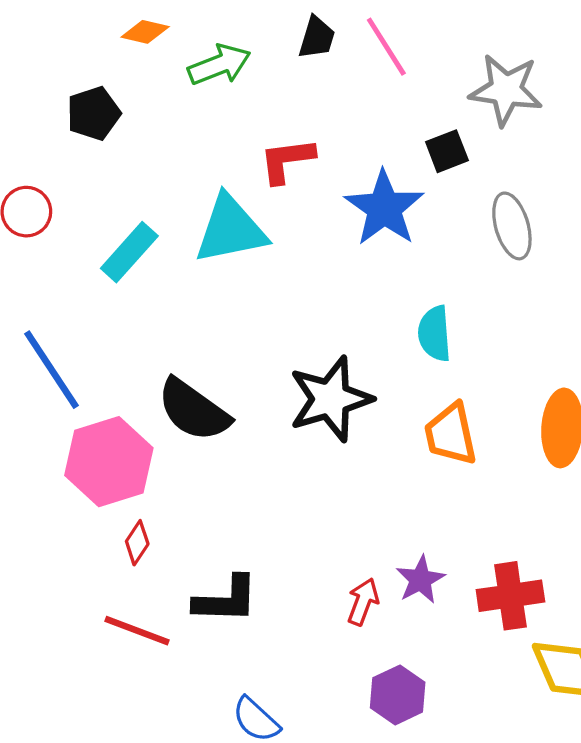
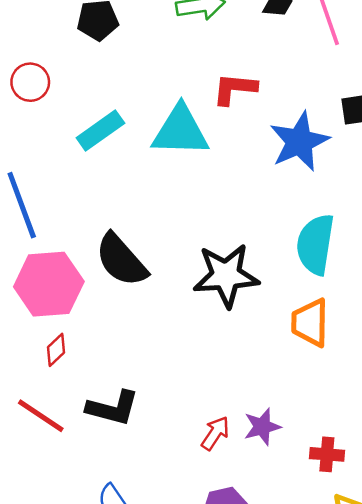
cyan semicircle: (434, 334) -> (315, 244), size x1.4
red cross: (510, 596) -> (327, 454), size x0.7

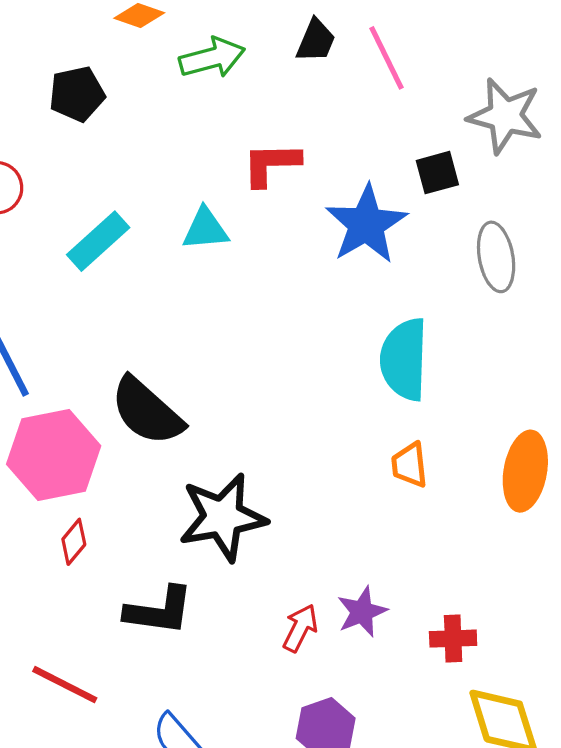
cyan triangle: (180, 131) -> (205, 229), size x0.6
black star: (226, 275) -> (223, 517), moved
orange trapezoid: (310, 323) -> (409, 465), size x0.7
red line: (41, 416) -> (65, 685), moved

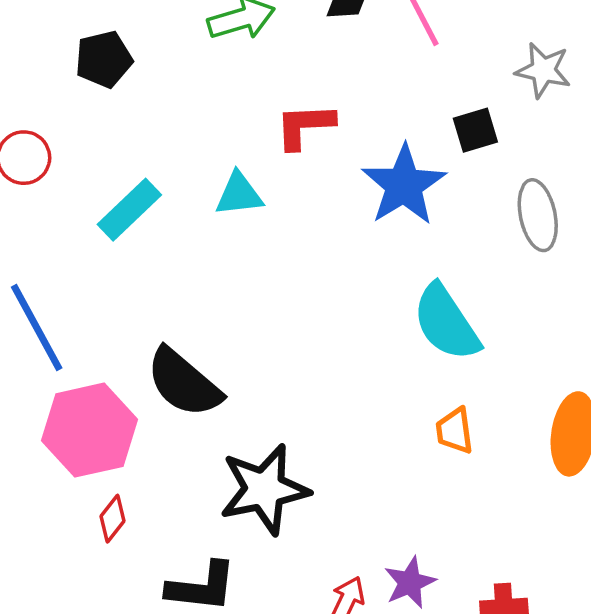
gray star: (505, 116) -> (543, 70), size x0.7
cyan semicircle: (404, 359) -> (446, 323), turned -34

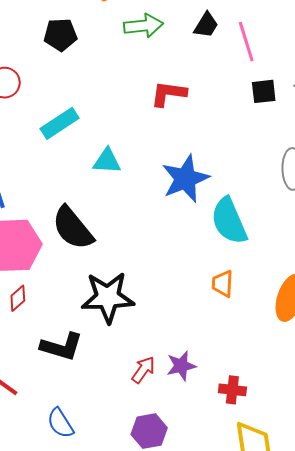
black square: (475, 130) -> (264, 91), moved
blue star: (404, 185) -> (185, 179), moved
cyan triangle: (239, 194) -> (107, 161), moved

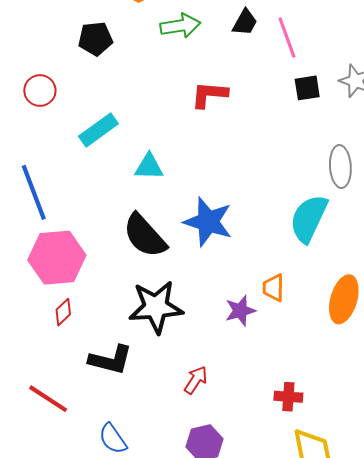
blue star: (185, 179) -> (208, 222), moved, turned -30
cyan semicircle: (229, 221) -> (309, 218), moved, turned 51
black semicircle: (73, 228) -> (145, 236), moved
purple star: (181, 366) -> (240, 311), moved

